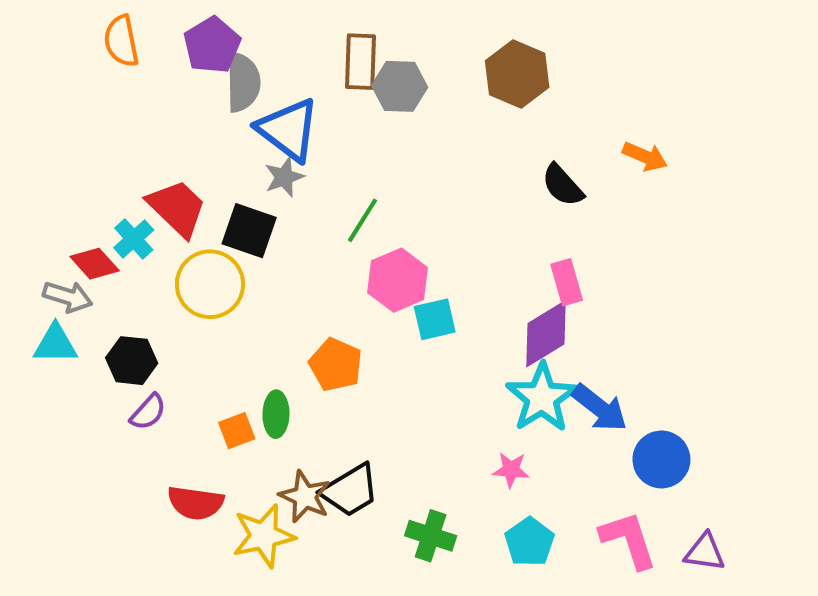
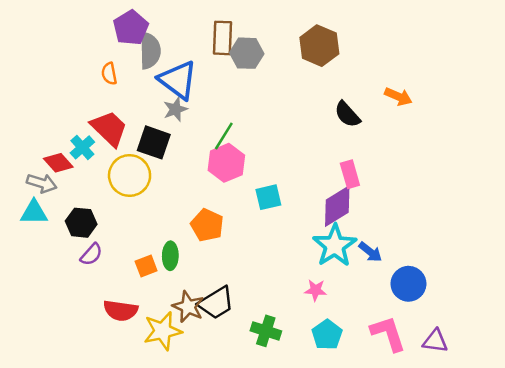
orange semicircle: (121, 41) -> (109, 74), moved, size x0.7
pink hexagon: (398, 280) -> (226, 163), moved
blue arrow: (600, 408) -> (370, 252), size x0.7

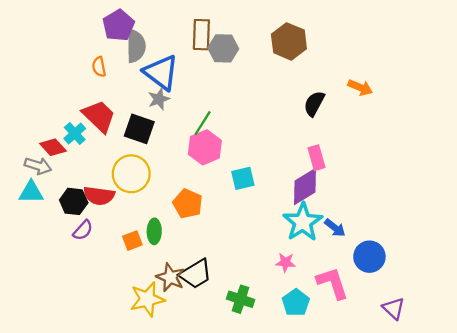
black semicircle: (347, 114) -> (314, 104), turned 70
yellow circle: (130, 176) -> (131, 174), moved
red semicircle: (121, 311) -> (99, 196), moved
pink L-shape: (388, 333) -> (333, 283), moved
purple triangle: (435, 341) -> (394, 308), turned 35

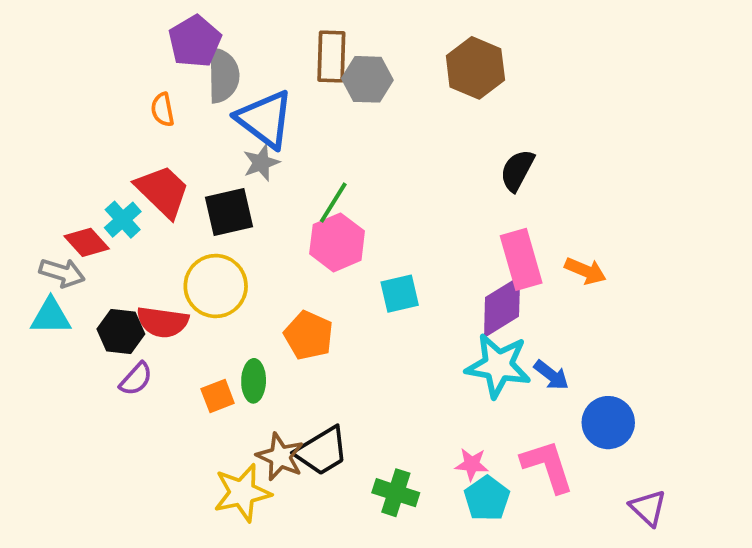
orange arrow: (360, 87) -> (585, 271), moved
black square: (139, 129) -> (229, 212), turned -32
pink rectangle: (316, 158) -> (521, 259), size x1.4
cyan star: (303, 222) -> (498, 366), turned -30
pink star: (285, 262) -> (472, 464), moved

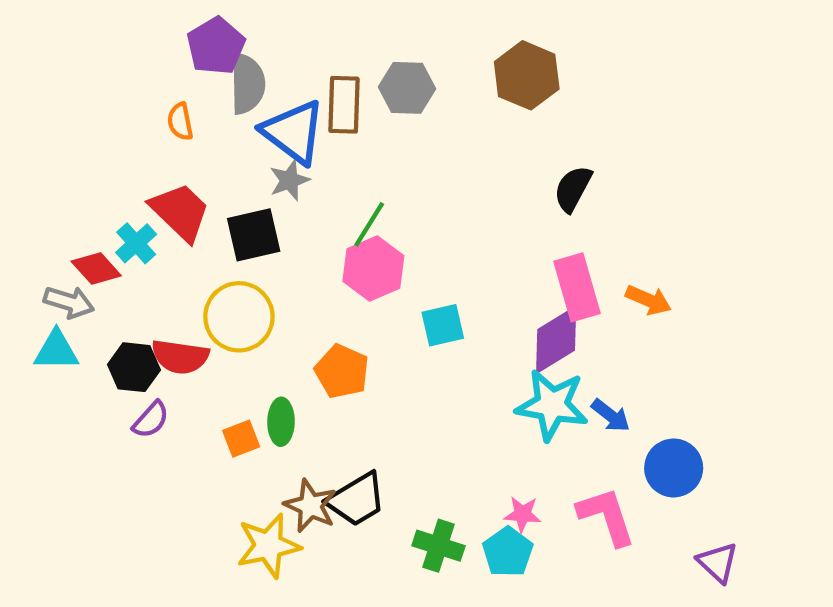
brown rectangle: (331, 57) -> (344, 105), moved
cyan pentagon: (487, 498) -> (508, 552), moved

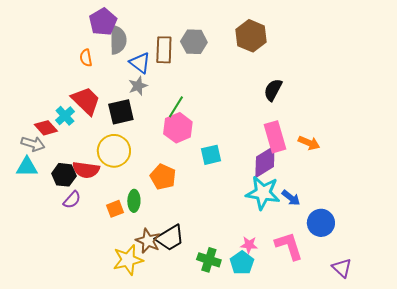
blue triangle: (294, 132) -> (140, 63), size x0.7

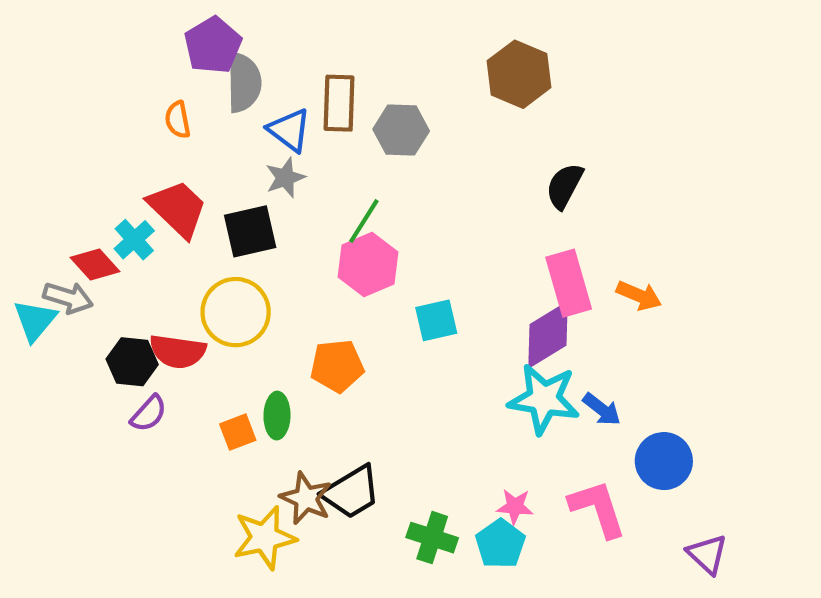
gray hexagon: (194, 42) -> (401, 130), moved
cyan triangle: (27, 167) -> (35, 320), moved, turned -50
orange pentagon: (163, 177) -> (337, 366), turned -30

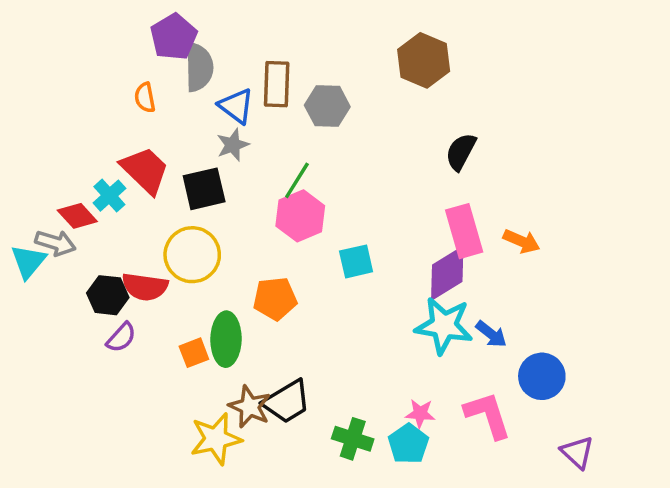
green ellipse: (277, 416) -> (226, 339), size x1.4

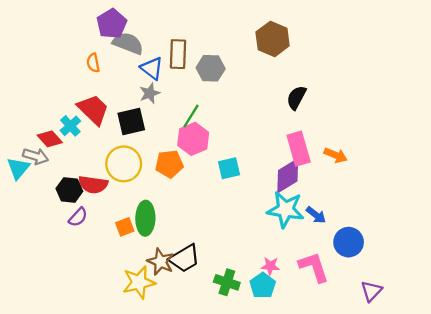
gray semicircle: (199, 67) -> (128, 43), turned -68
orange pentagon: (275, 299) -> (169, 164), moved
purple triangle: (577, 452) -> (371, 291), turned 30

